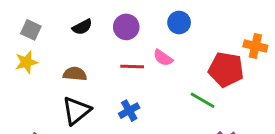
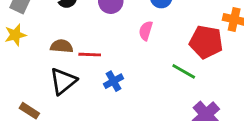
pink semicircle: (163, 58) -> (146, 31), turned 72
red line: (132, 67) -> (90, 55), moved

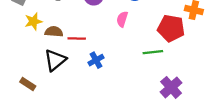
yellow star: (15, 35) -> (33, 21), moved
green line: (184, 71) -> (153, 52), turned -36

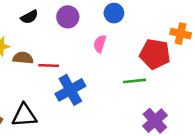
black triangle: (55, 60) -> (24, 116), moved, turned 35
blue cross: (96, 60) -> (70, 90), size x1.6

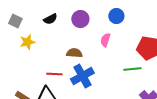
brown semicircle: (23, 58) -> (74, 53), moved
red line: (49, 66) -> (54, 74), moved

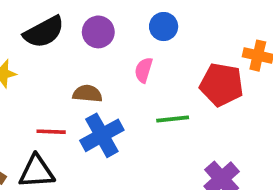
black semicircle: (50, 19) -> (44, 32), size x1.6
green line: (132, 69) -> (173, 119), moved

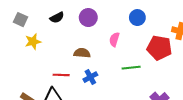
blue circle: (164, 27) -> (137, 18), moved
black semicircle: (44, 32) -> (57, 18), size x0.6
blue cross: (102, 135) -> (90, 77), size x0.6

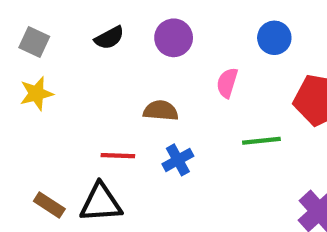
yellow star: (33, 42) -> (36, 94), moved

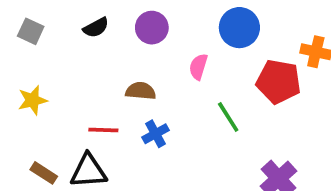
blue circle: (274, 38) -> (239, 28), size x1.4
yellow star: (36, 94) -> (33, 100), moved
green line: (261, 141) -> (228, 117), turned 64

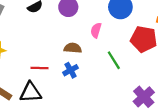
brown semicircle: (141, 91) -> (73, 48), moved

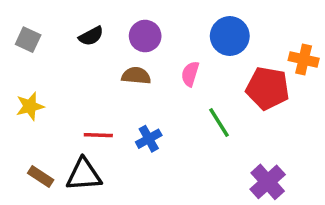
brown semicircle: (73, 48) -> (136, 76), moved

